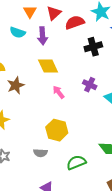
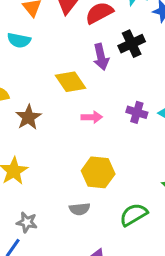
purple arrow: (42, 36) -> (101, 57), moved
purple cross: (90, 85) -> (137, 112), moved
pink arrow: (58, 92) -> (92, 117), turned 136

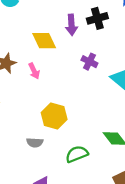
purple cross: (137, 112) -> (89, 62), moved
pink arrow: (92, 117) -> (34, 71), moved, turned 56

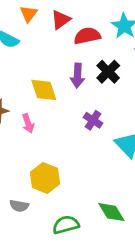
black cross: (97, 18) -> (108, 72), turned -36

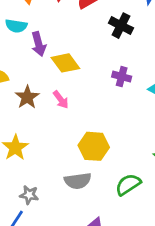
purple arrow: (77, 76) -> (39, 44), moved
gray semicircle: (19, 206) -> (78, 181), size x1.4

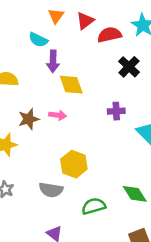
purple cross: (122, 77) -> (116, 111), turned -35
brown star: (27, 97) -> (29, 119), moved
pink arrow: (61, 100) -> (58, 115), turned -63

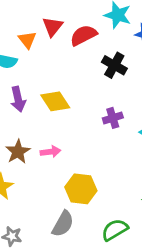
orange triangle: (56, 16) -> (27, 40), moved
purple arrow: (53, 61) -> (18, 99), moved
pink arrow: (58, 115) -> (51, 152), moved
gray semicircle: (51, 190) -> (63, 224), turned -55

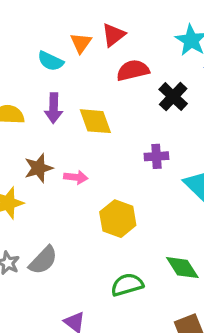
red semicircle: (83, 35) -> (133, 70), moved
yellow hexagon: (81, 189) -> (118, 219), moved
gray semicircle: (63, 224) -> (43, 260), moved

